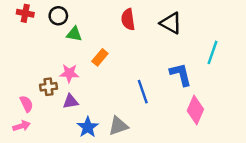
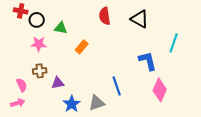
black circle: (58, 16) -> (37, 20), moved
pink star: (69, 73) -> (39, 44), moved
blue line: (143, 92) -> (117, 86), moved

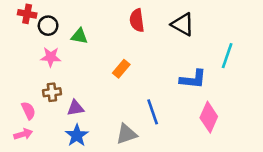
orange rectangle: (82, 47) -> (121, 69), moved
blue L-shape: (148, 61) -> (193, 79), turned 110
blue star: (72, 104) -> (77, 135), moved

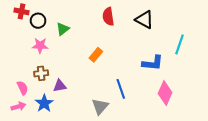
green triangle: (79, 36) -> (63, 29), turned -48
gray triangle: (126, 134) -> (100, 106), turned -30
blue star: (77, 135) -> (44, 103), moved

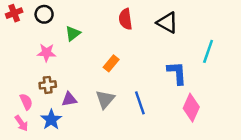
red cross: (21, 11) -> (14, 13), moved, turned -32
black circle: (38, 21) -> (44, 14), moved
blue L-shape: (153, 63) -> (177, 73), turned -100
pink arrow: (18, 106) -> (21, 123), turned 72
gray triangle: (100, 106) -> (105, 99), moved

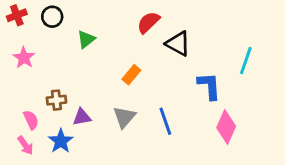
red semicircle: (125, 19) -> (148, 22), turned 54
black triangle: (167, 23) -> (178, 44), moved
pink star: (46, 53) -> (24, 58), moved, turned 30

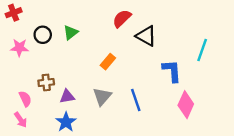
black circle: (52, 17) -> (43, 35), moved
pink star: (24, 58) -> (19, 48), turned -30
blue star: (61, 141) -> (66, 122), moved

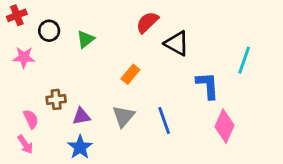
black circle: (43, 35) -> (49, 31), moved

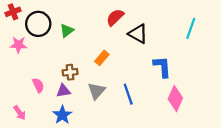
black circle: (49, 31) -> (38, 24), size x1.5
cyan line: (244, 60) -> (191, 28), moved
brown cross: (56, 99) -> (70, 72), moved
pink semicircle: (31, 119) -> (38, 85), moved

